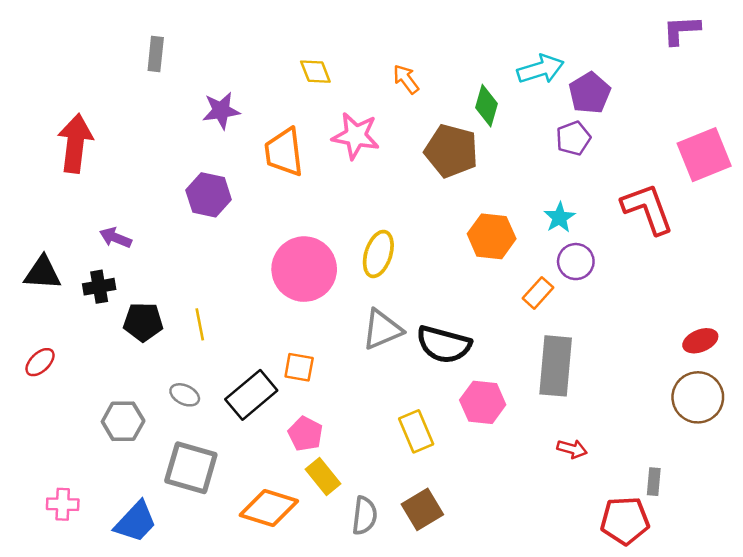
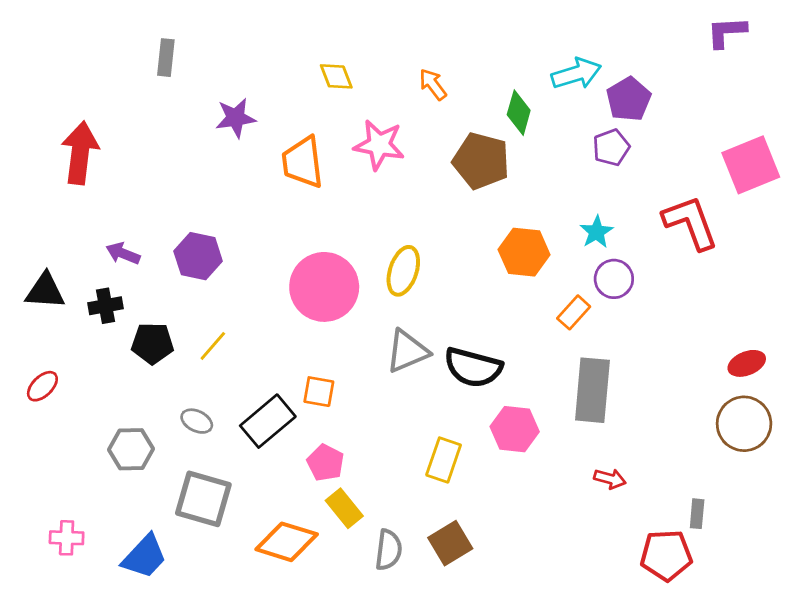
purple hexagon: (209, 195) -> (198, 256), moved
yellow line: (200, 324) -> (213, 346), turned 52
yellow rectangle: (416, 431) -> (444, 460), turned 42

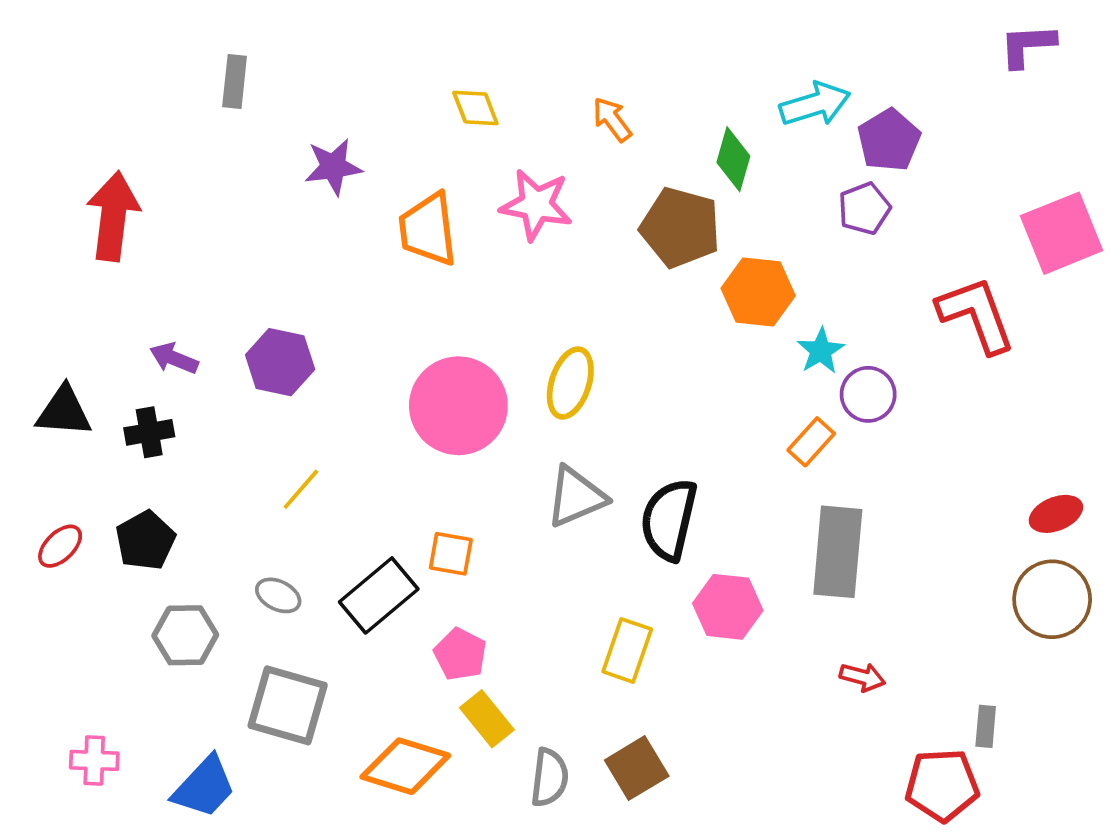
cyan star: (596, 232) -> (821, 351), moved
orange hexagon: (524, 252) -> (758, 292), moved
black pentagon: (152, 343) -> (145, 540), moved, turned -30
black semicircle: (473, 367) -> (669, 520), turned 88

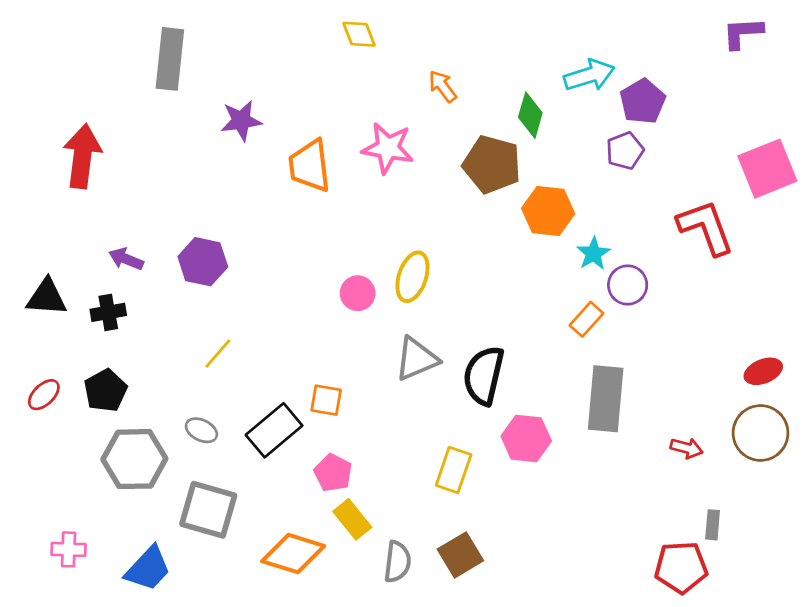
gray rectangle: (235, 81) -> (170, 59), size x1.6
yellow diamond: (475, 108) -> (359, 34), moved
pink circle: (458, 406) -> (358, 293), moved, size x0.5
gray hexagon: (185, 635) -> (134, 459), size x1.4
red arrow: (862, 677) -> (687, 448), moved

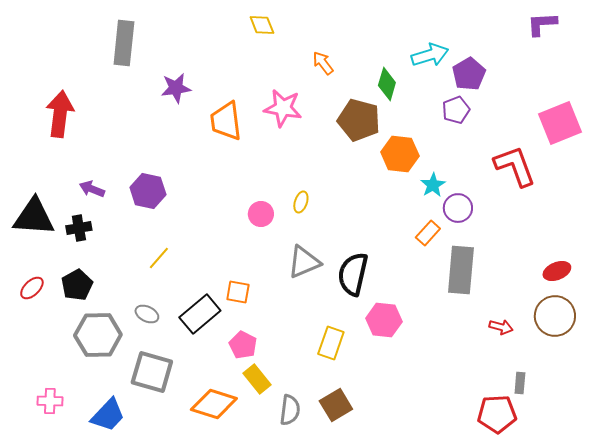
yellow ellipse: (412, 277) -> (301, 202), size x0.6
black triangle: (47, 297) -> (34, 217), size x1.4
gray rectangle: (606, 399) -> (461, 270), moved

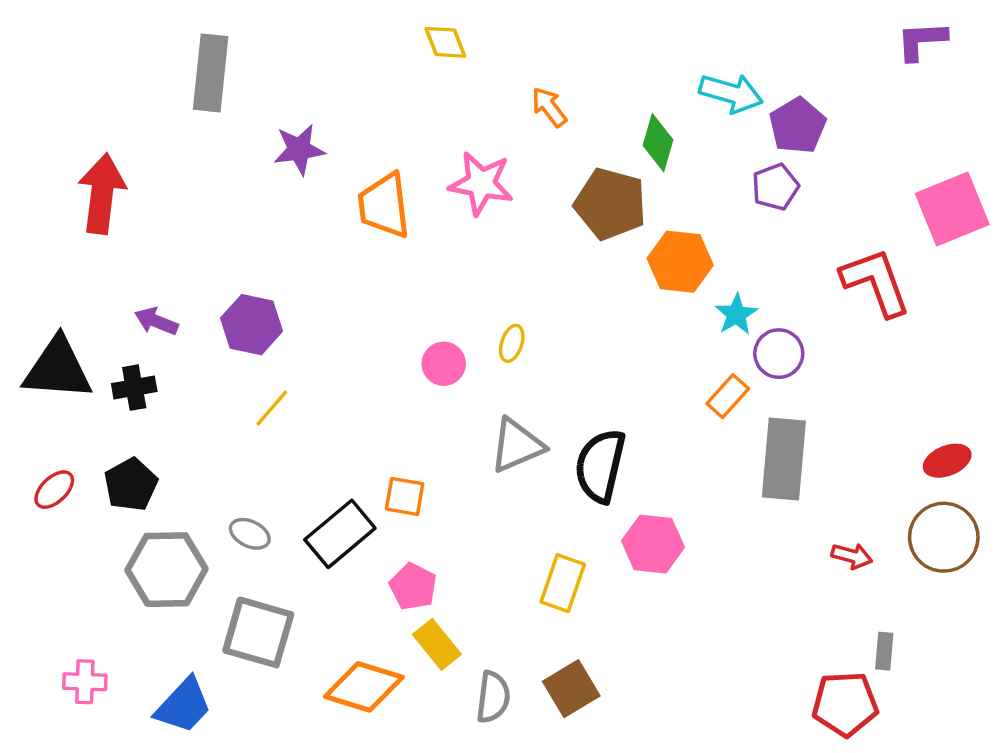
cyan arrow: (430, 55) -> (731, 93), turned 33
yellow line: (159, 258) -> (272, 408), moved

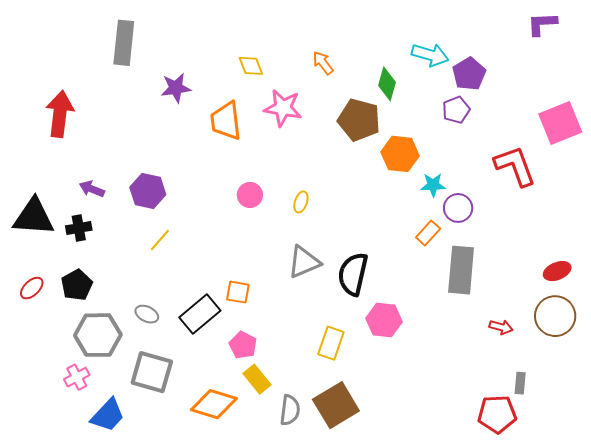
yellow diamond: (445, 42) -> (251, 66), moved
cyan star: (736, 314) -> (433, 185), turned 30
pink circle: (444, 364) -> (250, 195), moved
pink cross: (85, 682) -> (77, 377), moved, turned -30
brown square: (571, 689) -> (336, 405), size x1.4

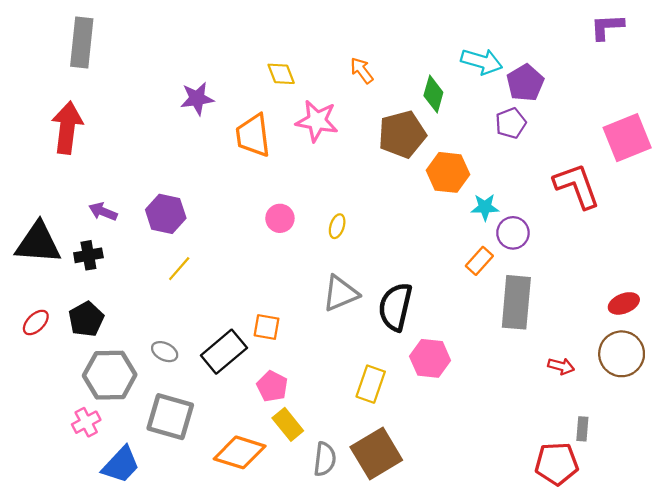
gray rectangle: (124, 43) -> (82, 42), moved
brown pentagon: (359, 120) -> (402, 134), turned -30

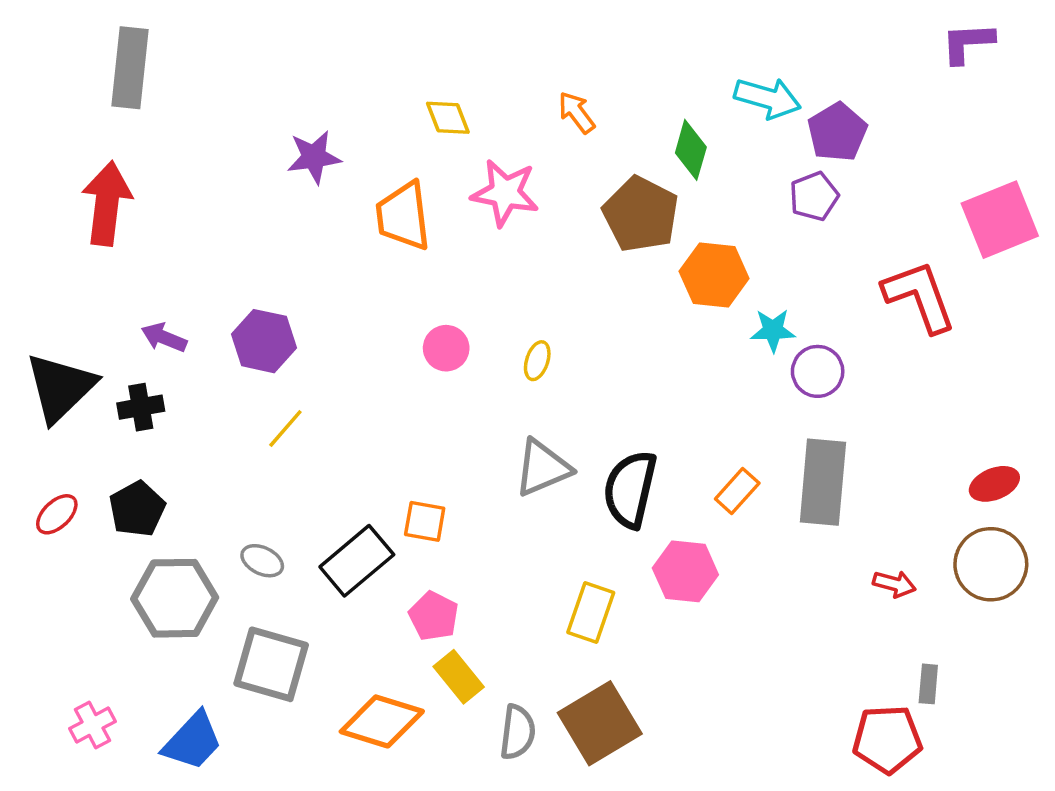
brown pentagon: (402, 134) -> (641, 214), turned -30
black triangle: (38, 243) -> (60, 387), turned -48
orange rectangle: (479, 261) -> (737, 491), moved
pink cross: (86, 422) -> (93, 725), moved

